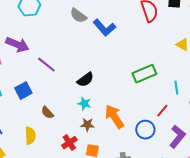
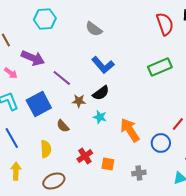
blue L-shape: (104, 28) -> (103, 65), moved
green rectangle: (144, 74) -> (160, 67), moved
blue square: (23, 91) -> (39, 104), size x1.4
brown star: (87, 125) -> (79, 101), moved

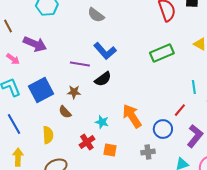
purple line: (62, 78) -> (80, 64), moved, turned -30
brown star: (79, 101) -> (74, 92), moved
cyan star: (100, 117) -> (102, 122), moved
gray cross: (139, 173) -> (148, 152), moved

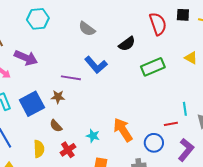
black semicircle: (103, 79) -> (127, 44), moved
cyan line: (194, 87) -> (185, 109), moved
brown star: (74, 92) -> (58, 97), moved
red line: (180, 110) -> (171, 124), turned 40
red cross: (87, 142) -> (68, 150), moved

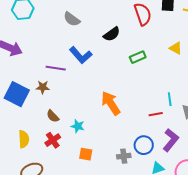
green rectangle: (153, 67) -> (138, 57), size x0.7
blue square: (32, 104) -> (17, 94), turned -35
brown semicircle: (56, 126) -> (53, 116), moved
orange arrow: (123, 130) -> (111, 103), moved
blue circle: (154, 143) -> (144, 145), moved

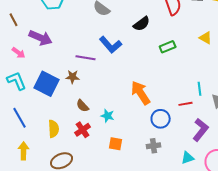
blue circle: (144, 145) -> (161, 119), moved

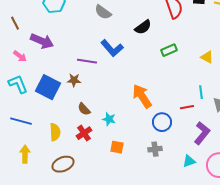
yellow triangle: (206, 38) -> (207, 57), moved
blue line: (20, 118) -> (21, 121), turned -45

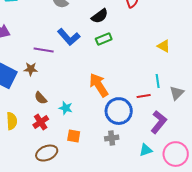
green rectangle: (169, 50) -> (104, 39), moved
blue circle: (162, 122) -> (119, 111), size x1.4
brown ellipse: (63, 164) -> (47, 153), moved

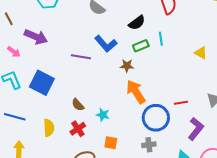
brown star: (31, 69) -> (127, 66), moved
cyan line: (158, 81) -> (161, 39), moved

